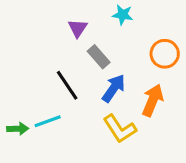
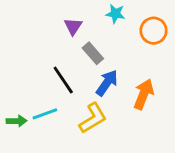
orange circle: (165, 54) -> (154, 31), moved
yellow L-shape: (120, 129) -> (93, 118), moved, turned -88

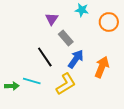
cyan line: (45, 114) -> (32, 81), turned 36

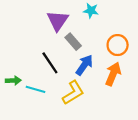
purple triangle: (52, 19) -> (58, 21), size x1.5
orange circle: (109, 22) -> (118, 45), moved
green arrow: (12, 86) -> (13, 81), moved

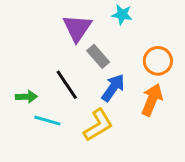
green arrow: (13, 81) -> (26, 97), moved

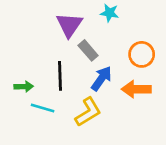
black line: (67, 85) -> (60, 76), turned 32
orange arrow: (152, 100) -> (136, 89), turned -112

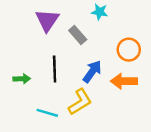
purple triangle: (69, 25) -> (47, 20), moved
gray rectangle: (88, 50) -> (78, 35), moved
cyan line: (43, 108) -> (47, 113), moved

